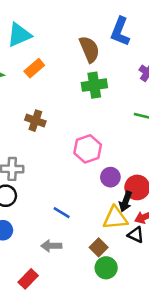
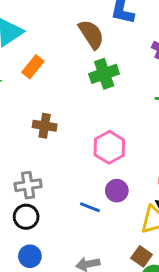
purple circle: (110, 177) -> (117, 191), moved
blue line: (62, 213) -> (90, 207), moved

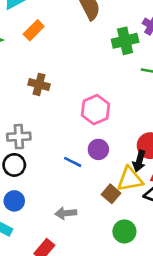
green cross: (104, 74) -> (125, 41), moved
brown square: (142, 256) -> (111, 194), moved

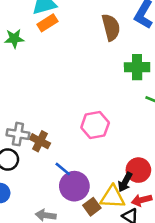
orange rectangle: (34, 30) -> (47, 23), moved
brown cross: (39, 84) -> (40, 141), moved
purple circle: (98, 149) -> (74, 186), moved, size x1.5

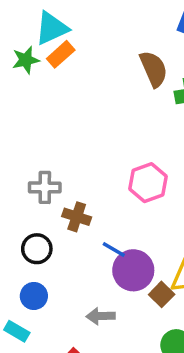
brown semicircle: (111, 27) -> (154, 69), moved
green star: (14, 39) -> (26, 60), moved
gray cross: (18, 134) -> (45, 187), moved

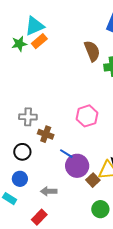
gray arrow: (101, 316) -> (49, 191), moved

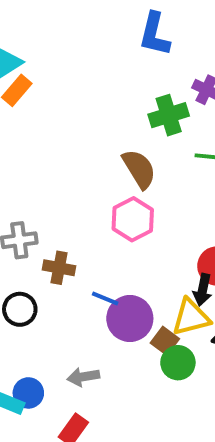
brown semicircle: (92, 51) -> (139, 169), moved
blue circle: (20, 179) -> (28, 393), moved
green circle: (100, 209) -> (178, 363), moved

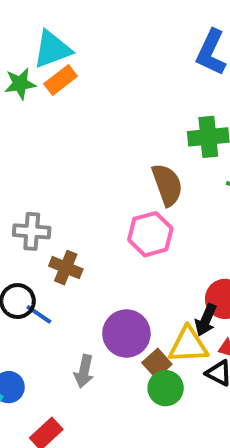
blue line: (105, 298) -> (39, 314), moved
gray arrow: (83, 377) -> (84, 371), moved, turned -80

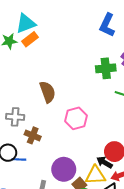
brown semicircle: (167, 185) -> (48, 92), moved
blue line: (39, 314) -> (19, 159), turned -32
black arrow: (206, 320) -> (104, 162), turned 98

